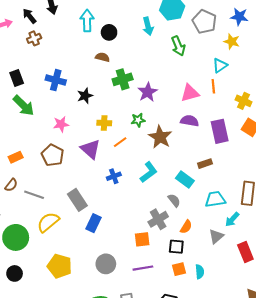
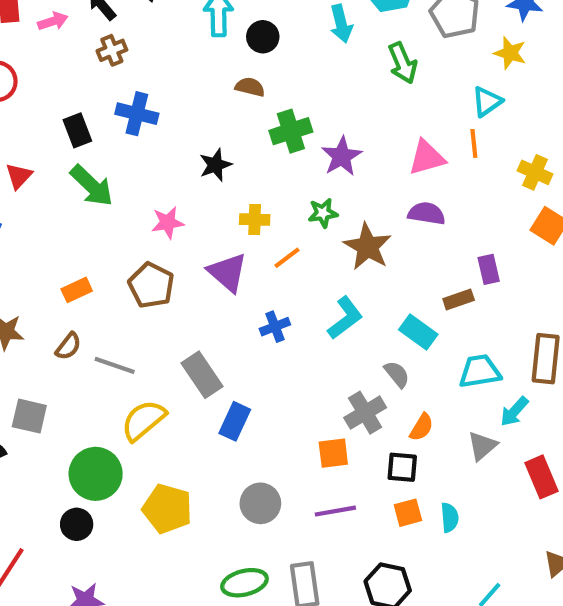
blue cross: (56, 80) -> (137, 114), moved
purple rectangle: (220, 131) -> (489, 269), moved, size x0.6
green circle: (16, 237) -> (96, 474), moved

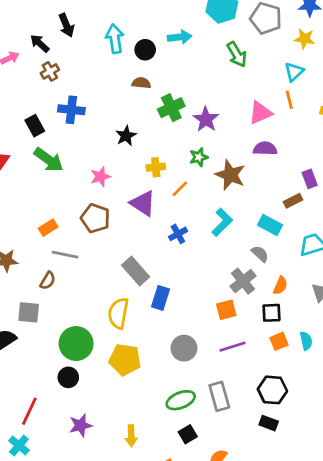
cyan arrow: (341, 24) -> (180, 37), moved, turned -75
brown semicircle: (68, 346) -> (48, 281), moved
gray line: (115, 365) -> (65, 255), moved
yellow semicircle: (143, 420) -> (118, 313), moved, turned -32

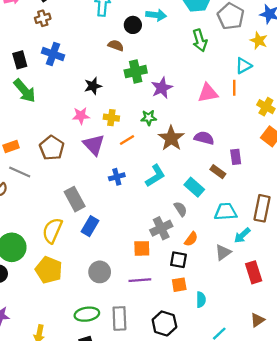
black circle: (145, 50) -> (133, 25), moved
purple semicircle: (265, 149) -> (204, 138), moved
pink star: (100, 177) -> (81, 116), moved
brown rectangle: (293, 201) -> (218, 172), turned 49
cyan semicircle: (306, 341) -> (201, 300), moved

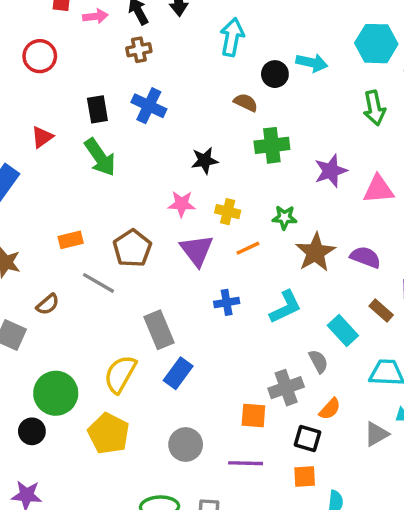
purple star: (162, 88) -> (331, 171), moved
gray line: (20, 172) -> (98, 283), moved

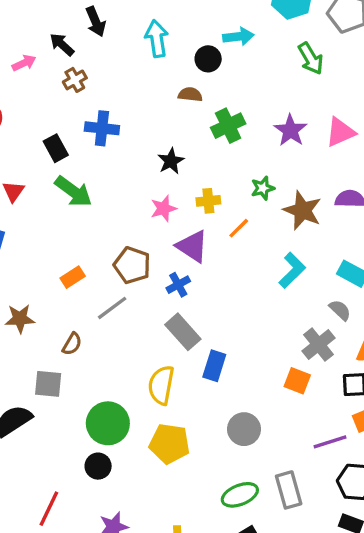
gray line: (98, 283) -> (112, 308), turned -48
blue cross: (227, 302) -> (178, 285), moved
orange square: (253, 415) -> (297, 381), turned 36
purple line: (246, 463) -> (330, 442), moved

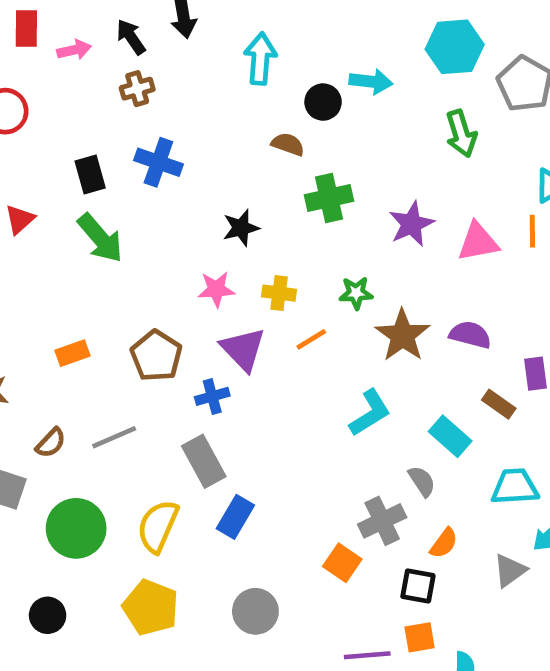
gray line: (112, 308) -> (114, 437), moved
green circle: (108, 423) -> (76, 528), moved

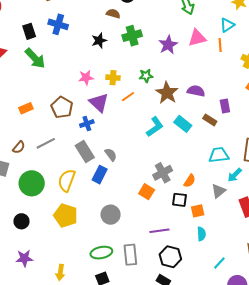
black star: (241, 228) -> (99, 41), moved
pink triangle: (478, 242) -> (197, 38), moved
cyan rectangle: (450, 436) -> (183, 124), moved
gray semicircle: (422, 481) -> (111, 155), moved
orange square: (420, 637) -> (198, 211), moved

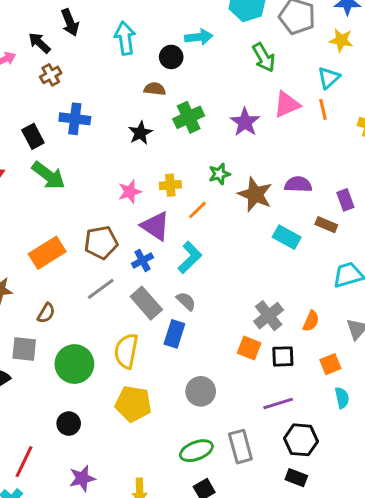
brown pentagon: (62, 107) -> (101, 243), turned -30
orange rectangle: (26, 108) -> (47, 253), size x1.6
cyan L-shape: (155, 127) -> (190, 257), moved
gray line: (46, 143) -> (101, 289), moved
black square: (180, 200) -> (283, 356), moved

